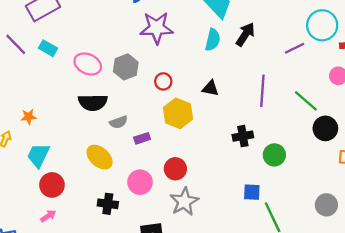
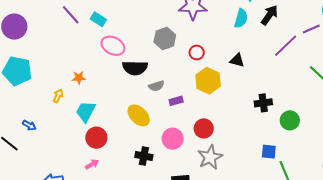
pink ellipse: (88, 64) -> (113, 46), moved
purple line: (262, 91) -> (286, 46), moved, turned 40

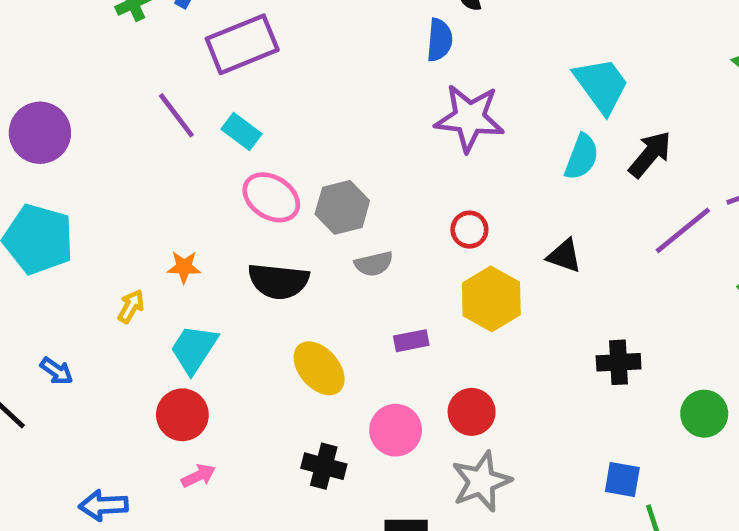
gray hexagon: (165, 38) -> (342, 207), moved
black semicircle: (135, 68) -> (278, 281), moved
gray semicircle: (156, 86) -> (374, 264), moved
green circle: (290, 120) -> (704, 414), moved
red circle: (96, 138) -> (182, 415), moved

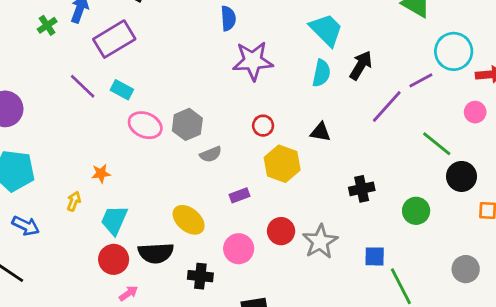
black semicircle: (278, 281) -> (156, 253), moved
blue arrow: (57, 371) -> (26, 226), moved, size x1.4
gray star: (481, 482) -> (320, 242), moved

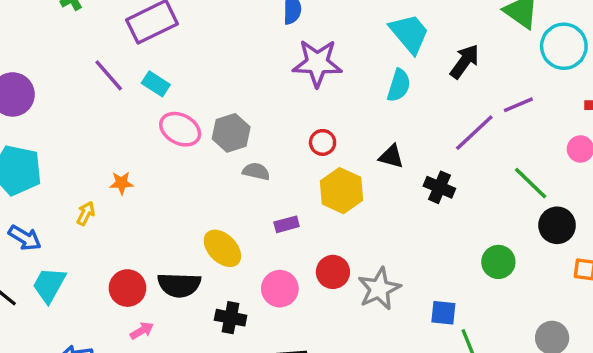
cyan circle: (454, 51) -> (564, 46), moved
black arrow: (361, 65) -> (465, 61), moved
gray semicircle: (211, 154) -> (256, 171), turned -150
black cross: (362, 189) -> (439, 187), moved, turned 30
cyan trapezoid: (114, 220) -> (49, 285), moved

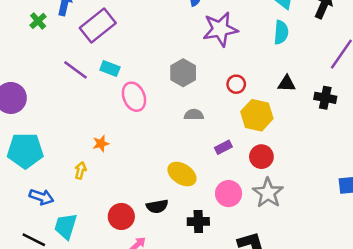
pink ellipse: (180, 129) -> (134, 97), turned 52
gray hexagon: (231, 133) -> (183, 73), moved
red circle: (333, 272) -> (261, 157), moved
black semicircle: (179, 285) -> (157, 206), size x0.7
gray star: (379, 289) -> (268, 193), moved

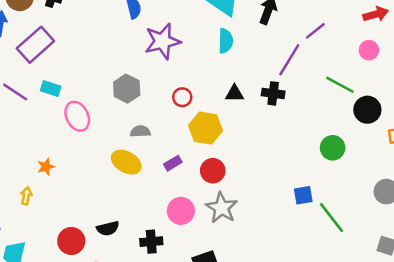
black cross: (325, 98) -> (273, 93), moved
yellow ellipse: (182, 174) -> (126, 162), moved

